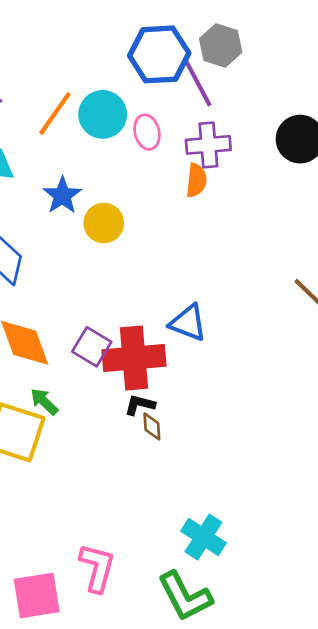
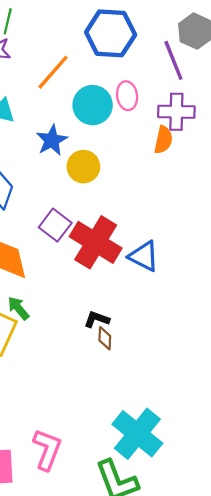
blue hexagon: (159, 54) -> (111, 33), moved
cyan circle: (103, 114) -> (93, 105), moved
purple square: (92, 347) -> (55, 225), moved
red cross: (134, 358) -> (96, 242), moved, turned 30
cyan cross: (203, 537) -> (137, 434), size x1.4

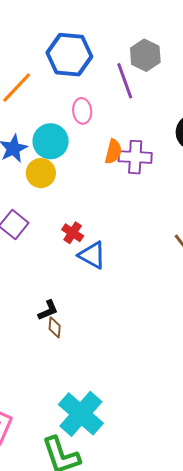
cyan circle: (93, 105) -> (51, 141), moved
purple cross: (176, 112) -> (135, 157), moved
red cross: (96, 242) -> (73, 233), moved, size x0.5
black L-shape: (97, 319) -> (48, 310), turned 135

